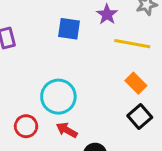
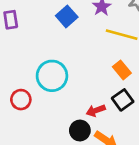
blue square: (69, 29) -> (67, 16), turned 35
red arrow: (67, 130) -> (96, 111), moved, turned -54

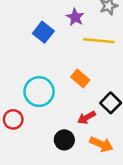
orange rectangle: (122, 70) -> (80, 79), moved
black circle: (80, 131) -> (64, 140), moved

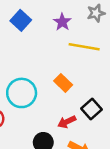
blue square: (43, 32) -> (21, 20), moved

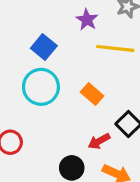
blue square: (21, 20) -> (44, 47), moved
cyan circle: (22, 93) -> (41, 87), moved

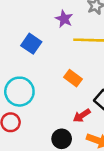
cyan circle: (41, 87) -> (19, 92), moved

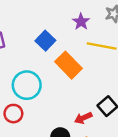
orange rectangle: (73, 78) -> (69, 65), moved, size x1.5

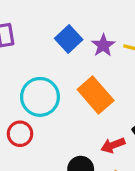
purple star: (81, 22) -> (103, 45), moved
orange rectangle: (69, 65) -> (96, 95), moved

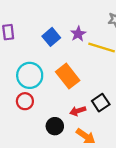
purple star: (103, 45) -> (78, 34), moved
red circle: (20, 134) -> (25, 101), moved

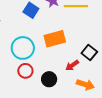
orange rectangle: (68, 76) -> (55, 39), turned -50
black circle: (55, 126) -> (49, 79), moved

